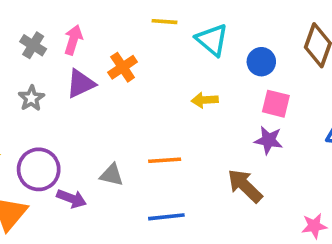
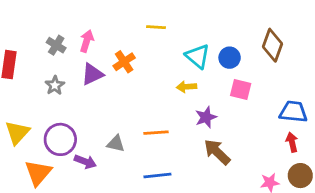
cyan triangle: (212, 40) -> (198, 56), moved
purple star: (269, 140) -> (206, 117), moved, turned -30

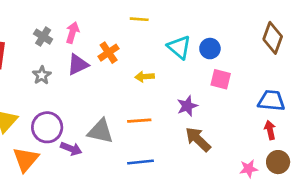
brown diamond: (273, 45) -> (273, 38), moved
yellow arrow: (187, 87) -> (145, 77), moved
gray triangle: (116, 144) -> (101, 131), size x1.5

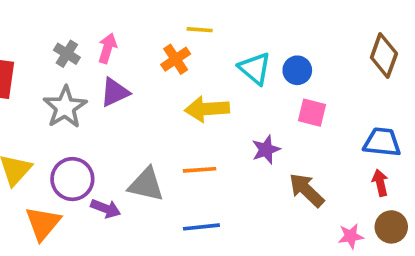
orange cross: (109, 53) -> (176, 59), moved
gray star: (42, 75) -> (65, 107), size x1.6
yellow arrow: (145, 77) -> (207, 109), size x1.6
brown arrow: (198, 139) -> (306, 190), moved

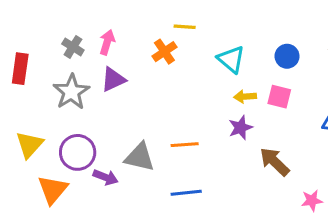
blue circle: (297, 70) -> (287, 56), moved
yellow arrow: (207, 109) -> (245, 97), moved, size x0.6

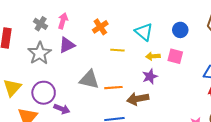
yellow line: (185, 27) -> (117, 50), moved
gray triangle: (140, 157) -> (89, 80), moved
brown arrow: (275, 162) -> (138, 99), moved, turned -55

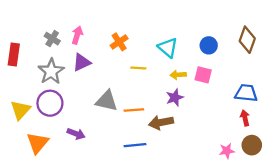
purple circle: (44, 93) -> (50, 103), moved

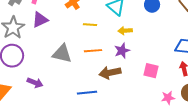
pink square: (203, 75) -> (151, 71), moved
orange line: (134, 110) -> (93, 51), moved

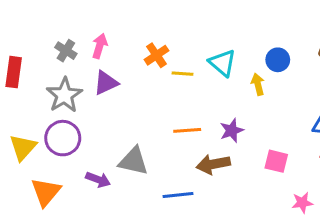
yellow line: (90, 25) -> (183, 74), moved
yellow arrow: (125, 31) -> (258, 84), moved, turned 80
gray triangle: (62, 54) -> (133, 161), moved

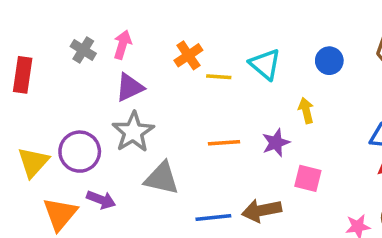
yellow arrow: (258, 84) -> (306, 111), moved
gray star: (64, 95) -> (133, 132), moved
pink square: (276, 161) -> (308, 178), moved
brown arrow: (213, 164) -> (262, 210), moved
purple arrow: (98, 180) -> (101, 200), moved

